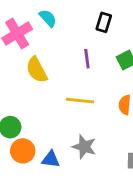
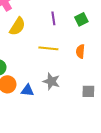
yellow semicircle: (37, 70) -> (17, 26), turned -120

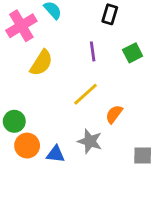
yellow line: (48, 48) -> (86, 94), turned -48
orange semicircle: (80, 51) -> (114, 114), moved, turned 32

